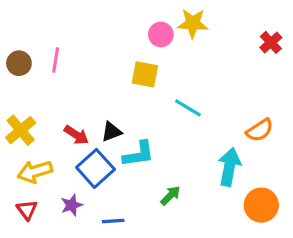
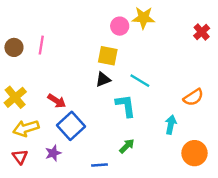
black triangle: (111, 132) -> (103, 79), moved
cyan L-shape: (139, 154) -> (126, 106), moved, turned -90
cyan arrow: (229, 167) -> (171, 125), size x0.7
blue line: (113, 221) -> (99, 165), moved

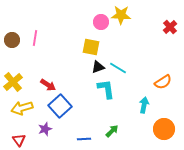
black triangle: (103, 79) -> (98, 67), moved
green arrow: (127, 146) -> (112, 131), moved
red triangle: (20, 157) -> (19, 140), moved

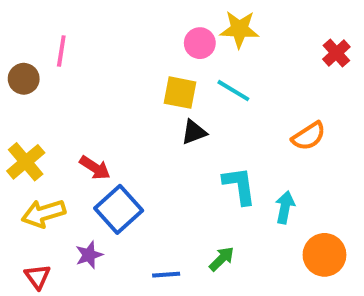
pink line: (35, 38) -> (61, 51), moved
cyan line: (118, 68) -> (233, 91), moved
orange semicircle: (163, 82) -> (309, 136), moved
cyan L-shape: (106, 89) -> (239, 186), moved

